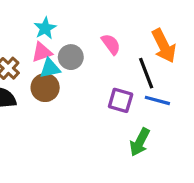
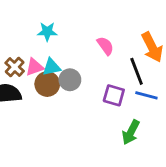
cyan star: (45, 28) -> (47, 32), turned 30
pink triangle: (42, 52) -> (34, 67), moved
gray circle: (71, 57) -> (70, 80), moved

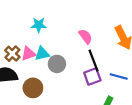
black line: (137, 71) -> (93, 60), moved
brown circle: (47, 84) -> (33, 88), moved
purple square: (114, 95) -> (92, 76), turned -36

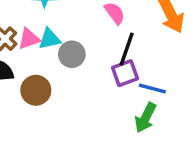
black line: (93, 60) -> (127, 49), turned 40
blue line: (119, 76) -> (152, 89), moved

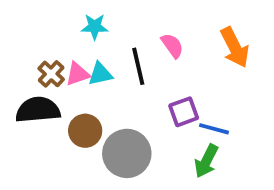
black line: (127, 49) -> (138, 66), moved, turned -32
gray circle: (72, 54) -> (127, 153), moved, size x1.6

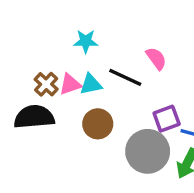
black line: (138, 66) -> (125, 77), turned -52
brown circle: (85, 131) -> (98, 124), moved
gray circle: (127, 153) -> (148, 151), moved

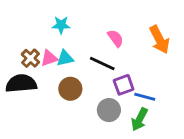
black line: (125, 77) -> (102, 64), moved
gray circle: (148, 151) -> (109, 110), size x0.7

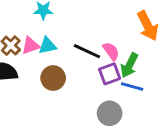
pink semicircle: (116, 38) -> (111, 51), moved
gray circle: (109, 110) -> (110, 113), moved
green arrow: (139, 119) -> (129, 65), moved

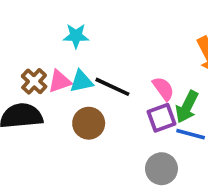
black line: (87, 51) -> (112, 87), moved

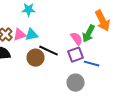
black line: (112, 87) -> (48, 51), moved
green arrow: (187, 107) -> (88, 34), moved

